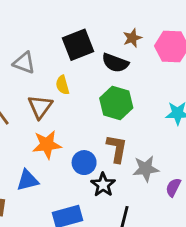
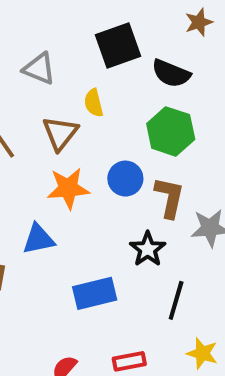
brown star: (132, 38) -> (199, 22), moved
blue circle: (84, 163) -> (125, 179), moved

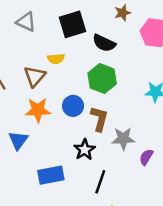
gray triangle: (39, 69) -> (26, 22), moved
yellow semicircle: (94, 103) -> (56, 59), turned -84
blue triangle: (39, 239) -> (18, 140), turned -45

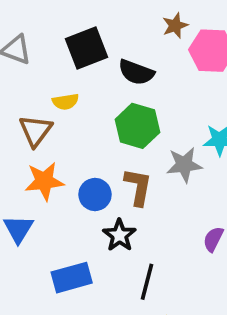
brown star: (123, 13) -> (175, 26), moved
blue circle: (73, 106) -> (95, 194), moved
gray star: (123, 139) -> (184, 165), moved

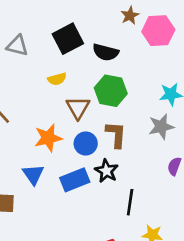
brown triangle: (36, 131) -> (78, 108), moved
gray star: (184, 165) -> (161, 127), moved
blue rectangle: (72, 278) -> (75, 180), moved

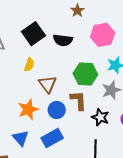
pink hexagon: (158, 31) -> (103, 35), moved
yellow semicircle: (57, 79) -> (29, 65), turned -48
green hexagon: (111, 91) -> (85, 74), moved
black star: (106, 171) -> (100, 117), moved

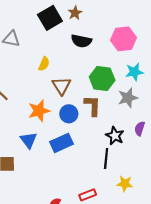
brown star: (77, 11) -> (75, 13), moved
black square: (33, 34) -> (50, 18), moved
black star: (100, 117) -> (115, 136), moved

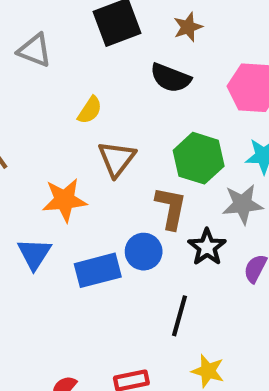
brown star: (75, 13) -> (188, 27), moved
blue circle: (69, 114) -> (144, 252), moved
black star: (115, 136) -> (207, 247), moved

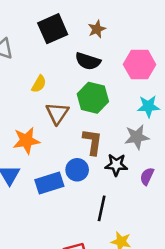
green hexagon: (199, 158) -> (93, 98), moved
black star: (207, 247) -> (116, 165), turned -30

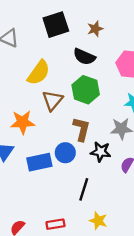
yellow semicircle: (39, 84) -> (39, 73), size x1.6

